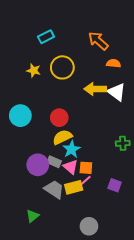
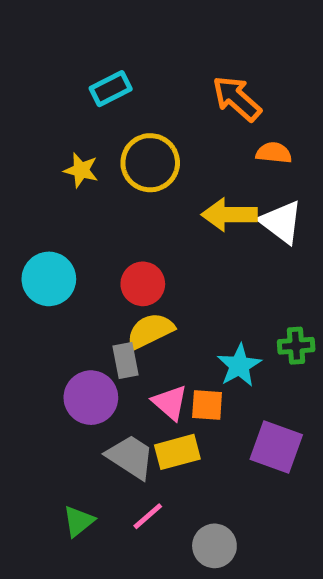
cyan star: (72, 149) -> (239, 365), moved
gray rectangle: (54, 162) -> (125, 360), moved, turned 56
pink line: (85, 181) -> (148, 516), moved
purple square: (115, 185) -> (276, 447), size x1.5

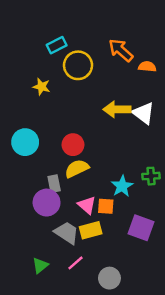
orange semicircle: (274, 153) -> (147, 67), moved
yellow circle: (150, 163) -> (78, 65), moved
gray rectangle: (125, 360) -> (54, 184), moved

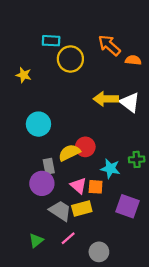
cyan rectangle: (57, 45) -> (51, 41), turned 30
yellow star: (41, 87) -> (24, 75), moved
cyan circle: (25, 142) -> (38, 124), moved
red circle: (73, 145) -> (85, 147), moved
cyan star: (122, 186) -> (110, 169), turned -30

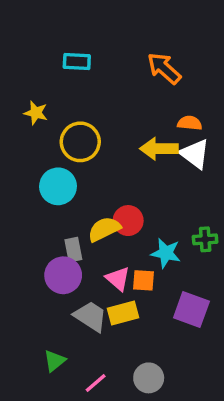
yellow circle: (70, 59) -> (80, 142), moved
orange semicircle: (133, 60) -> (190, 123), moved
pink line: (68, 238) -> (96, 383), moved

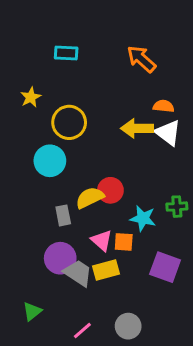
yellow star: (36, 113) -> (31, 97), turned 30
purple circle: (63, 275) -> (60, 258), moved
green triangle: (55, 361) -> (32, 311), moved

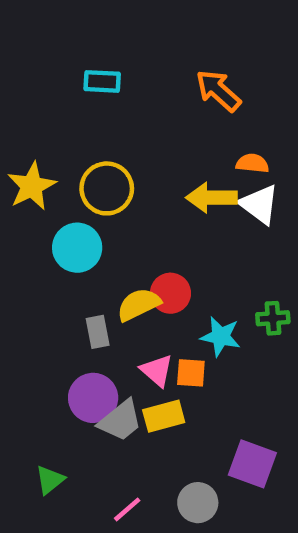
yellow star: (31, 97) -> (32, 186), moved, size x1.5
purple square: (165, 267) -> (252, 464), moved
gray trapezoid: (78, 273) -> (120, 421), turned 108

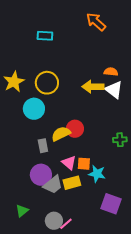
orange arrow: (218, 91) -> (96, 22), moved
cyan star: (221, 336) -> (97, 174), moved
gray circle: (198, 503) -> (54, 221), moved
pink line: (127, 509) -> (66, 224), moved

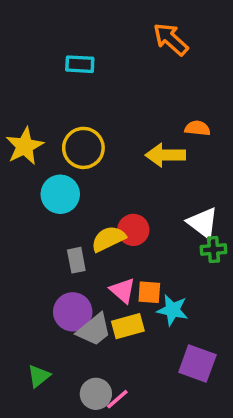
white triangle: (114, 90) -> (203, 223), moved

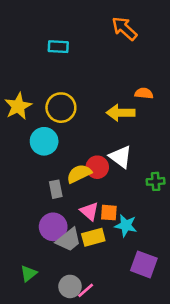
white triangle: (203, 223) -> (121, 157), moved

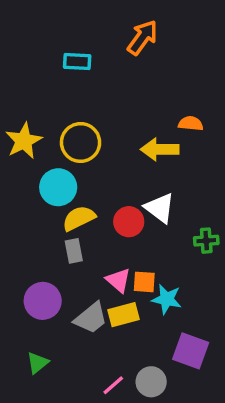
orange arrow: (124, 28) -> (143, 37), moved, turned 84
yellow semicircle: (79, 174) -> (79, 218), moved
purple circle: (53, 227) -> (43, 301), moved
gray circle: (70, 286) -> (151, 382), moved

